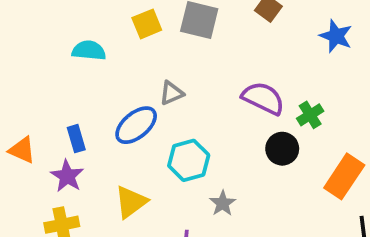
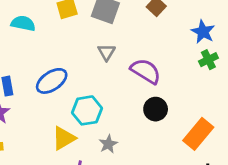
gray triangle: (171, 93) -> (107, 52), moved, turned -42
green cross: (310, 115) -> (208, 60), moved
yellow triangle: (131, 202) -> (64, 138), moved

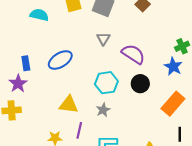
blue star: (203, 32) -> (173, 66), moved
cyan hexagon: (87, 110) -> (106, 83), moved
yellow triangle: (64, 138) -> (69, 105), turned 36

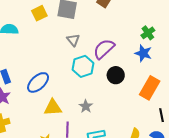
purple semicircle: (133, 54) -> (104, 49), turned -65
blue ellipse: (60, 60) -> (38, 82), moved
cyan hexagon: (106, 83) -> (83, 66), moved

